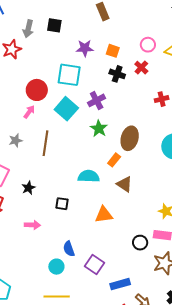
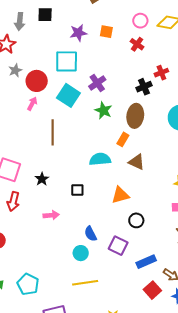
black cross: (117, 74) -> (144, 87), moved, turned -35
gray star: (16, 140) -> (15, 70), moved
black circle: (140, 243) -> (136, 220), moved

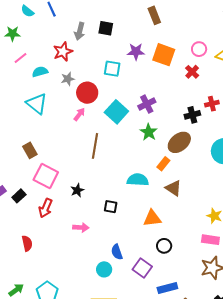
orange square: (106, 32) -> (164, 55), size x1.6
cyan square: (67, 61) -> (112, 69), moved, size x0.7
brown ellipse: (135, 116) -> (179, 142), turned 35

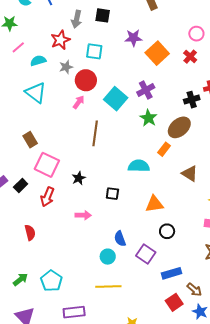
orange square: (164, 55) -> (157, 53), moved, turned 30
cyan square: (112, 69) -> (94, 51), moved
brown triangle: (173, 188) -> (190, 174), moved

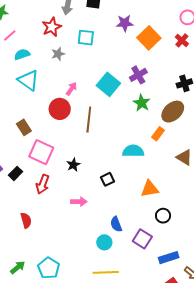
cyan semicircle: (38, 61) -> (22, 54), moved
red circle: (86, 80) -> (60, 109), moved
black square: (112, 194) -> (108, 179), turned -32

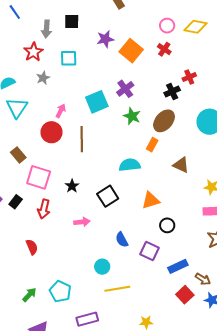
cyan triangle: (28, 80) -> (17, 108), turned 35
cyan square: (108, 84) -> (97, 102), turned 35
black square: (108, 179) -> (108, 196), size x1.5
cyan circle: (104, 242) -> (102, 267), moved

